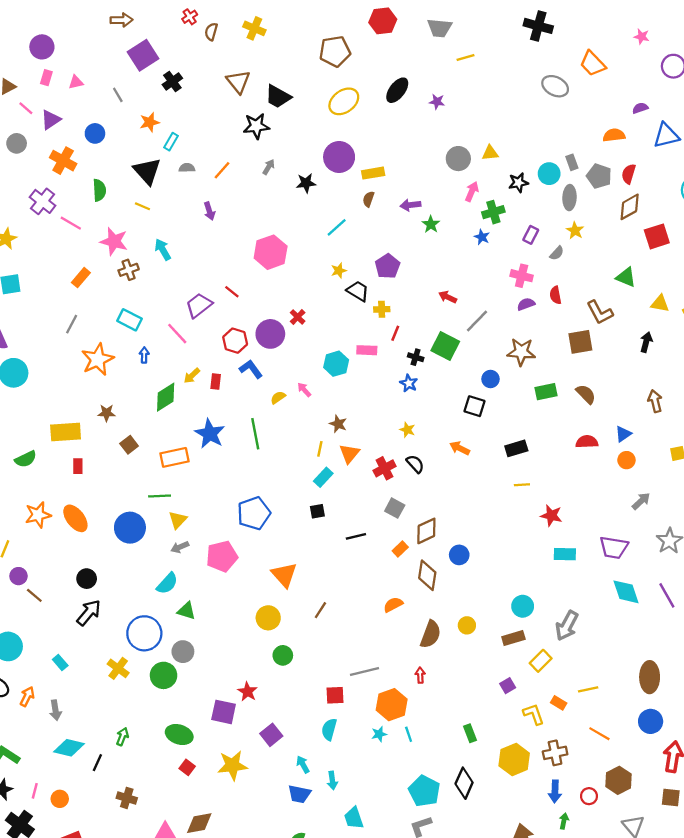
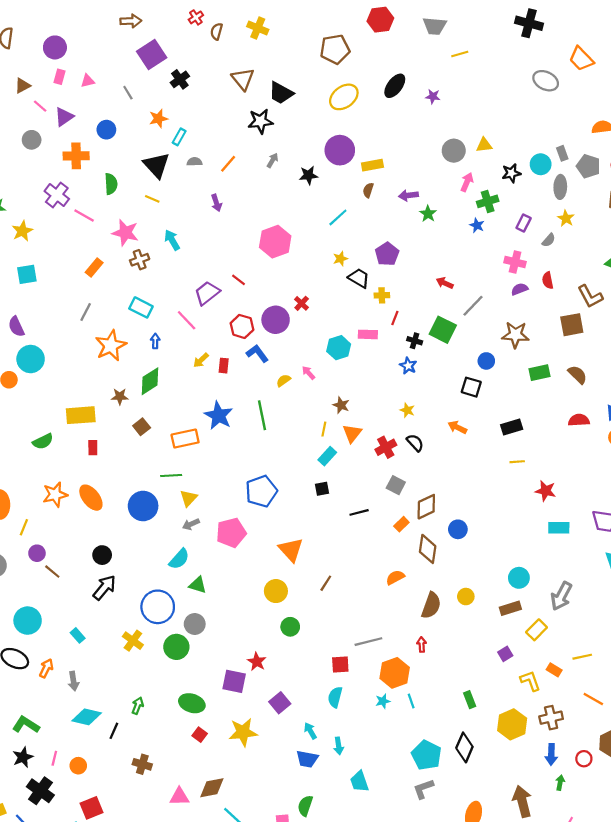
orange cross: (63, 161) -> (76, 156), turned -30
green diamond: (166, 397) -> (150, 381), moved

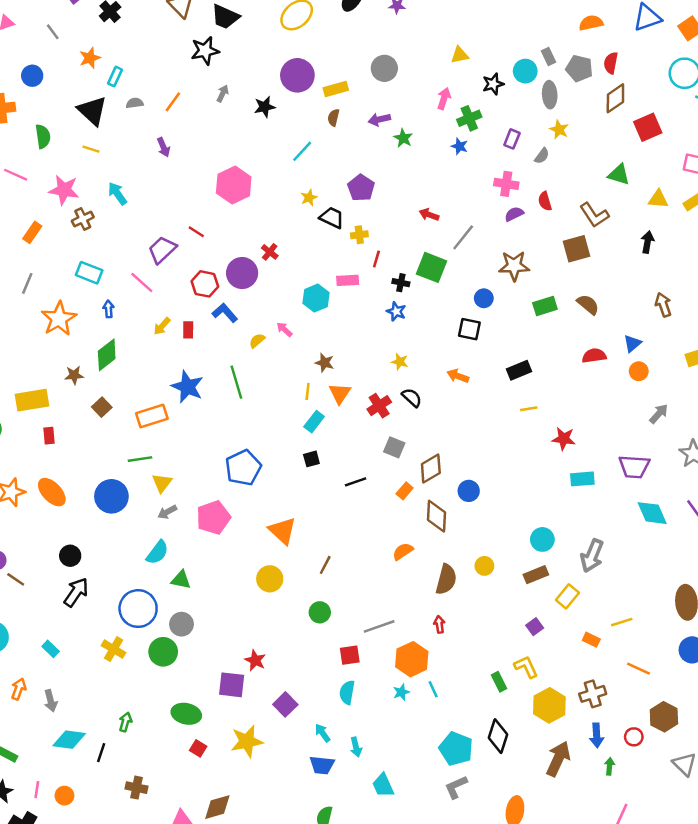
gray circle: (454, 151) -> (384, 68), moved
green circle: (290, 627) -> (320, 612), moved
yellow L-shape: (530, 681) -> (526, 667), moved
brown arrow: (522, 801) -> (558, 759), moved, turned 44

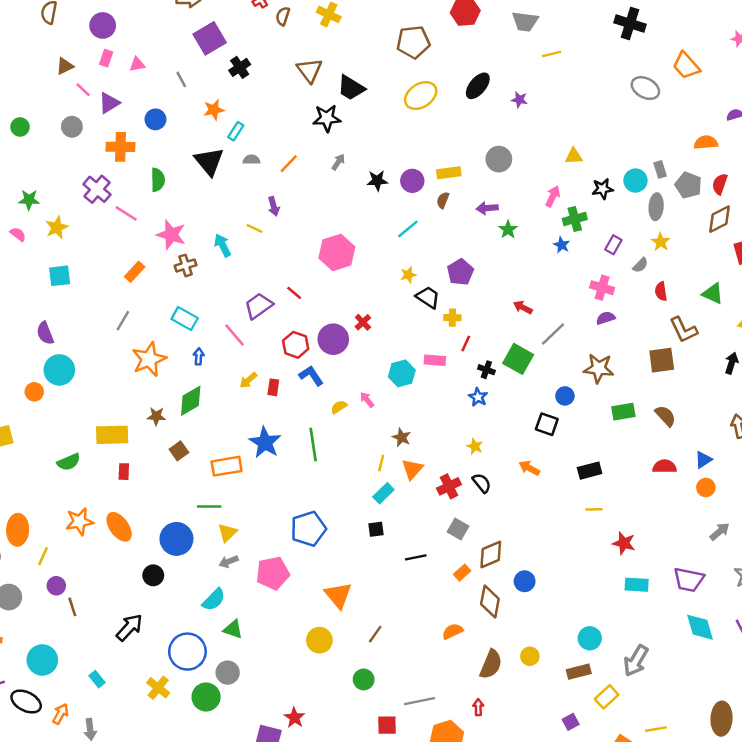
purple circle: (297, 75) -> (412, 181), moved, size x0.7
yellow line: (91, 149) -> (255, 229), moved
red semicircle: (545, 201) -> (661, 291), moved
black circle: (70, 556) -> (153, 575), moved
brown line: (16, 579) -> (72, 607), turned 30

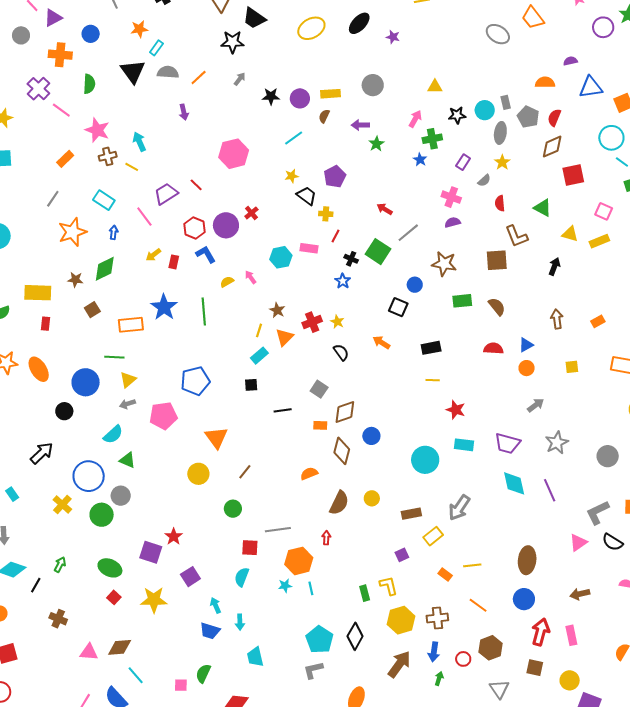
gray semicircle: (251, 160) -> (168, 72), size x1.5
yellow line: (255, 229) -> (132, 167), moved
red cross: (449, 486) -> (312, 322), moved
orange rectangle: (462, 573) -> (320, 425), turned 40
cyan circle: (590, 638) -> (425, 460), moved, size x1.4

